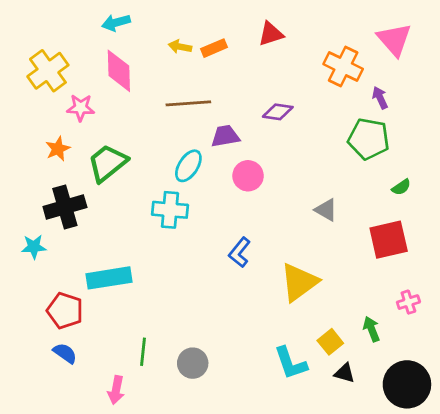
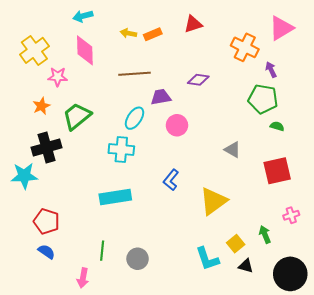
pink triangle: (394, 40) -> (281, 28), turned 40
green semicircle: (401, 187) -> (277, 126), moved, turned -128
cyan star: (34, 247) -> (24, 176), size x1.5
cyan rectangle: (109, 278) -> (115, 197), moved

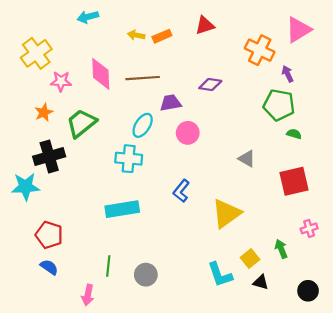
pink diamond: (85, 50) -> (101, 74), moved
black circle: (290, 274) -> (308, 291), size x0.6

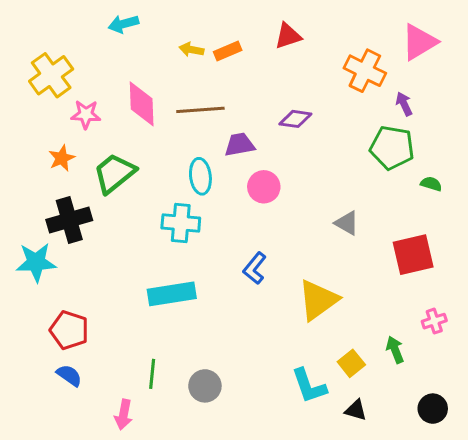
cyan ellipse: (143, 125) -> (200, 176), turned -40
green semicircle: (294, 134) -> (431, 184), moved
black triangle: (261, 282) -> (356, 410), moved

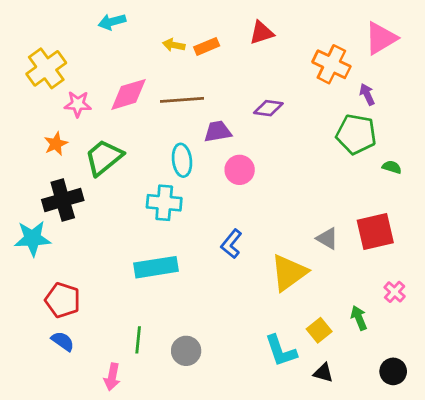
pink diamond: (142, 104) -> (129, 94), turned 75
gray triangle: (347, 223) -> (327, 238), moved
pink cross: (434, 321) -> (395, 292), turned -30

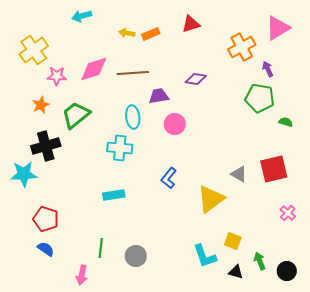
orange cross: (331, 64) -> (242, 47), turned 36
cyan rectangle: (156, 267) -> (114, 195), size x0.7
green arrow: (359, 318) -> (260, 261), moved
yellow square: (319, 330) -> (233, 241), turned -30

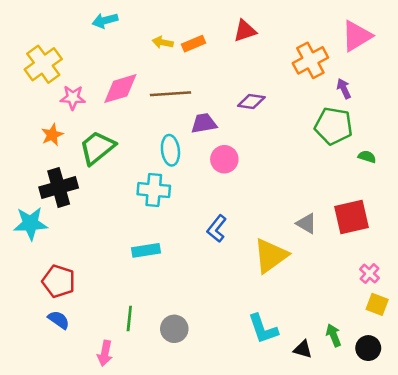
yellow square: (233, 241) -> (377, 304), moved

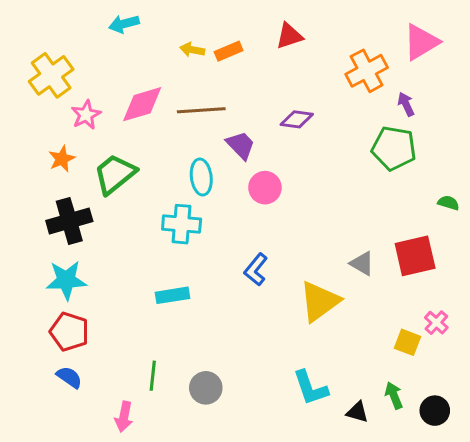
pink star: (73, 98) -> (86, 115), turned -30
purple trapezoid: (204, 123) -> (241, 145), turned 56
green semicircle: (367, 157) -> (448, 203), moved
cyan star: (30, 223) -> (66, 280), moved
yellow square: (377, 304) -> (408, 342), moved

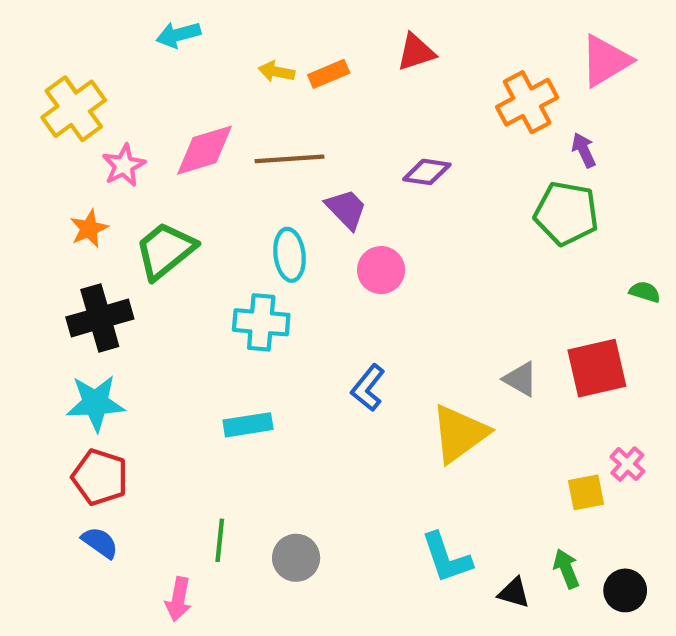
yellow square: (408, 342) -> (586, 492), turned -32

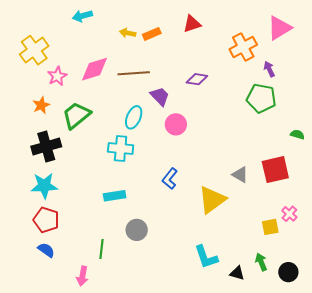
cyan ellipse: (289, 255) -> (134, 117), turned 30
gray circle: (296, 558) -> (137, 230), moved

